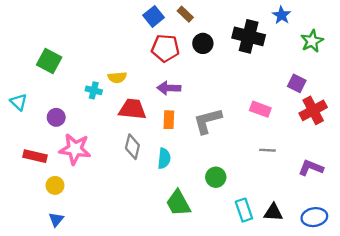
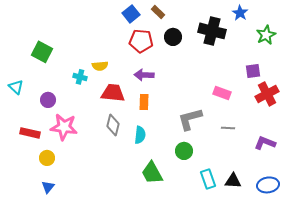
purple square: (297, 83) -> (253, 71), turned -35
gray L-shape: (208, 121) -> (190, 119), moved

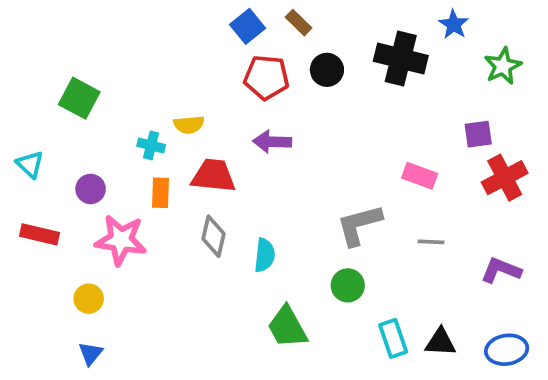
orange rectangle: (144, 102) -> (161, 193), moved
red rectangle: (30, 133) -> (40, 234), moved

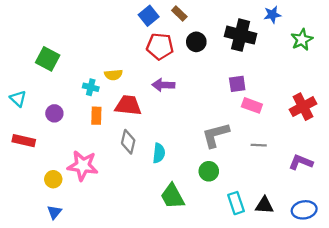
blue star: (454, 24) -> (272, 15), turned 30
purple square: (478, 134) -> (237, 84), moved
pink star: (121, 240) -> (83, 166), moved

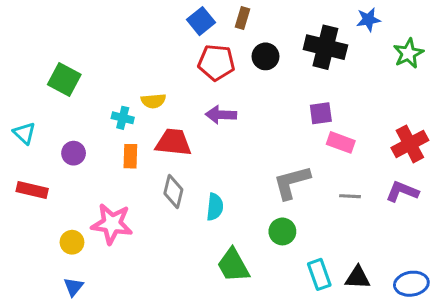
brown rectangle: (179, 13) -> (242, 18), turned 63
purple L-shape: (301, 162) -> (402, 192), moved

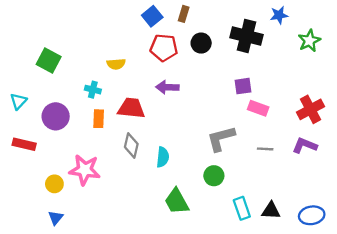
yellow semicircle: (153, 101) -> (116, 64), moved
cyan triangle: (24, 133) -> (18, 101), turned 30
purple circle: (74, 153) -> (56, 116), size x1.5

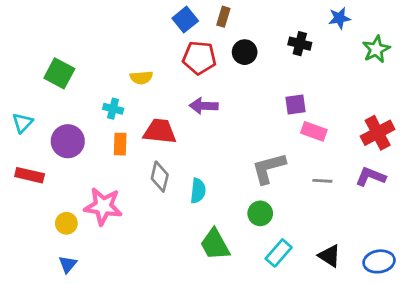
black cross: (246, 36) -> (300, 44), size x0.6
cyan rectangle: (242, 208) -> (279, 253), moved, turned 60
black triangle: (271, 211) -> (330, 256), turned 30

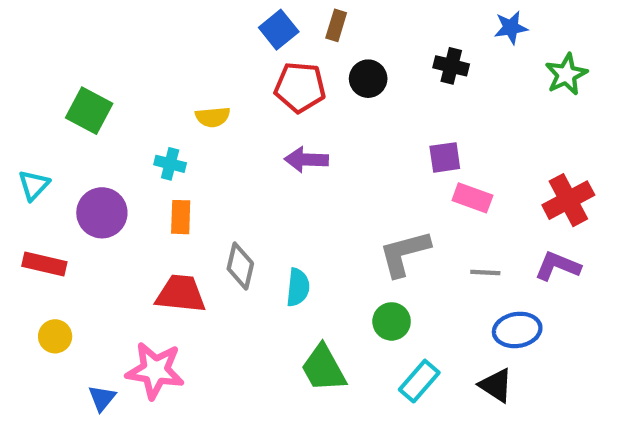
red trapezoid: (160, 131) -> (181, 294), moved
pink star: (103, 206) -> (155, 370), moved
yellow circle: (66, 223) -> (55, 336), moved
blue ellipse: (379, 261) -> (517, 330), moved

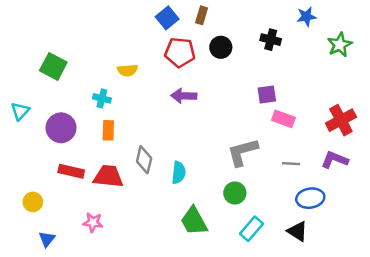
red rectangle: (44, 264) -> (71, 171), moved
pink star: (155, 370) -> (93, 222), size x0.6
blue triangle: (102, 398) -> (47, 239), moved

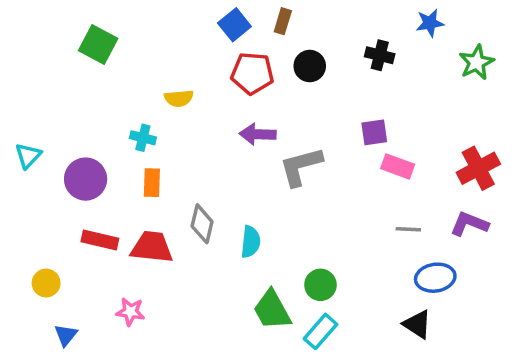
green square: (53, 66) -> (98, 45), moved
gray L-shape: (243, 152) -> (301, 166), moved
green circle: (235, 193) -> (320, 285), moved
cyan rectangle: (251, 229) -> (320, 331), moved

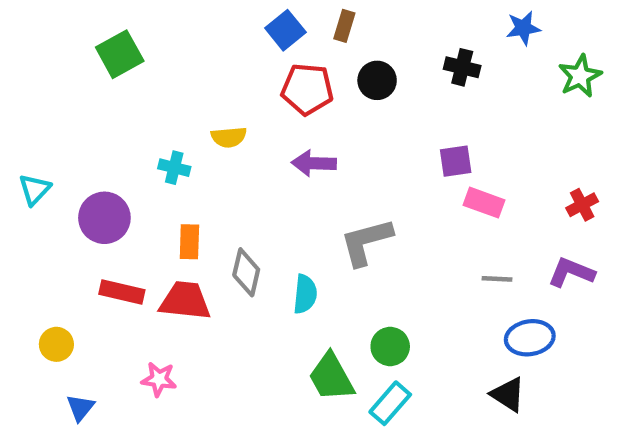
green square: (98, 45) -> (120, 54), turned 33
yellow semicircle: (179, 98) -> (229, 137), moved
gray L-shape: (301, 166) -> (366, 242), moved
red cross: (478, 168) -> (582, 205), size x0.6
orange rectangle: (152, 183) -> (189, 242), moved

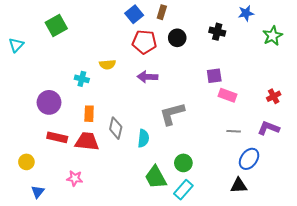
cyan triangle: (35, 189) -> (16, 45), moved
blue ellipse: (530, 338) -> (249, 159), turned -45
black triangle: (508, 394) -> (239, 186), turned -36

